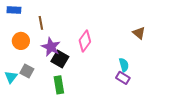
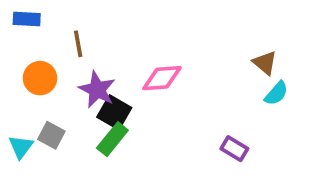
pink diamond: (85, 41) -> (162, 78), turned 50
cyan semicircle: (124, 65) -> (276, 93), moved, turned 56
green rectangle: (59, 85) -> (112, 139), moved, turned 48

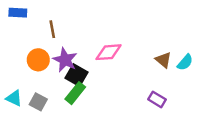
brown triangle: (265, 63) -> (163, 60), moved
orange circle: (40, 78) -> (38, 60), moved
gray square: (51, 135) -> (38, 102), moved
cyan triangle: (21, 147) -> (14, 98), turned -42

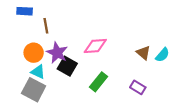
blue rectangle: (18, 13) -> (25, 11), moved
green rectangle: (75, 93) -> (99, 82), moved
cyan triangle: (14, 98) -> (38, 72), moved
gray square: (38, 102) -> (34, 90), size x1.5

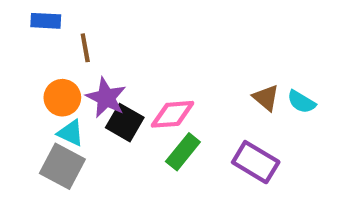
pink diamond: (95, 46) -> (173, 114), moved
cyan semicircle: (162, 55) -> (301, 102), turned 80
purple rectangle: (138, 87) -> (256, 162), size x1.5

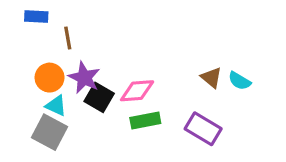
green rectangle: (183, 152) -> (145, 121), turned 40

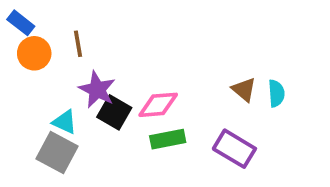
blue rectangle: (36, 16) -> (21, 23), moved, turned 35
orange circle: (50, 78) -> (34, 53), moved
cyan semicircle: (239, 81) -> (276, 93), turned -125

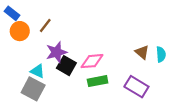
brown line: (78, 44) -> (45, 26), turned 48
purple star: (97, 90) -> (56, 52), turned 30

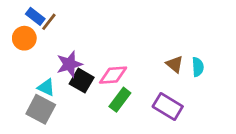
blue rectangle: (12, 13) -> (35, 16), moved
brown line: (45, 26) -> (49, 22), moved
green rectangle: (98, 81) -> (120, 100), turned -42

